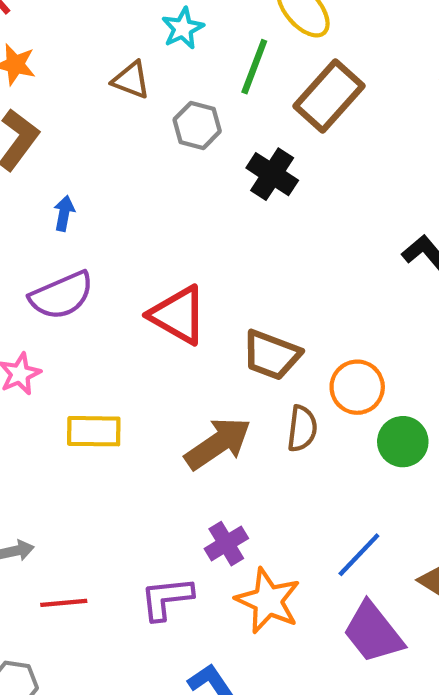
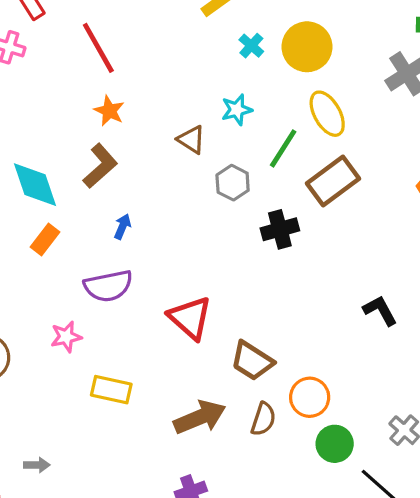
black cross: (272, 174) -> (280, 229), turned 30

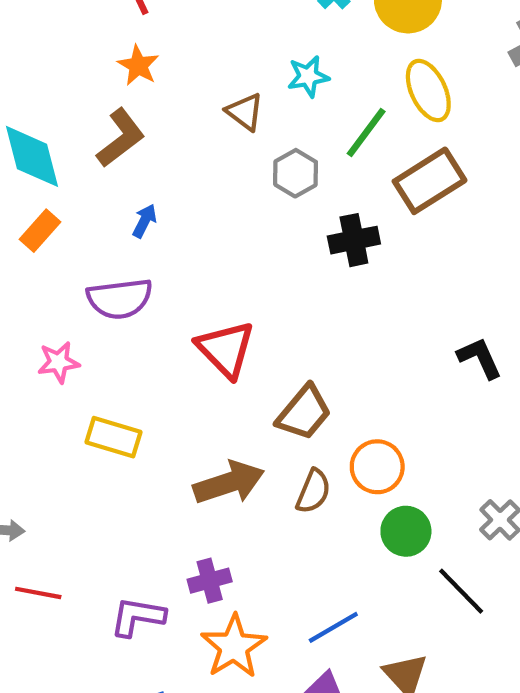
brown trapezoid: (252, 361) -> (304, 413), turned -87

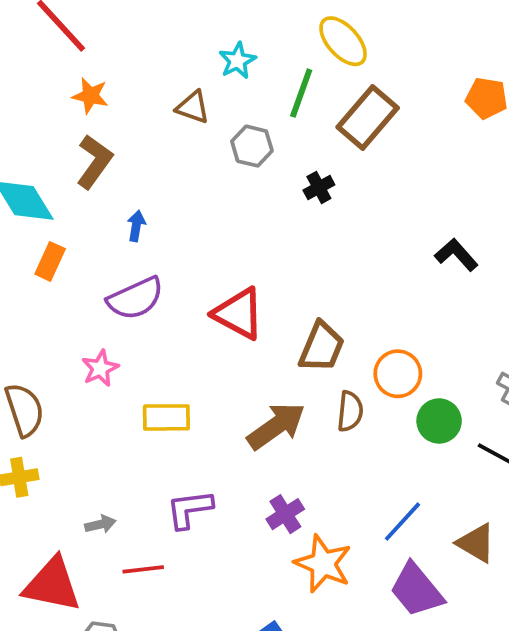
black cross: (354, 240) -> (319, 187), size x0.7
purple L-shape: (138, 617) -> (189, 509), moved

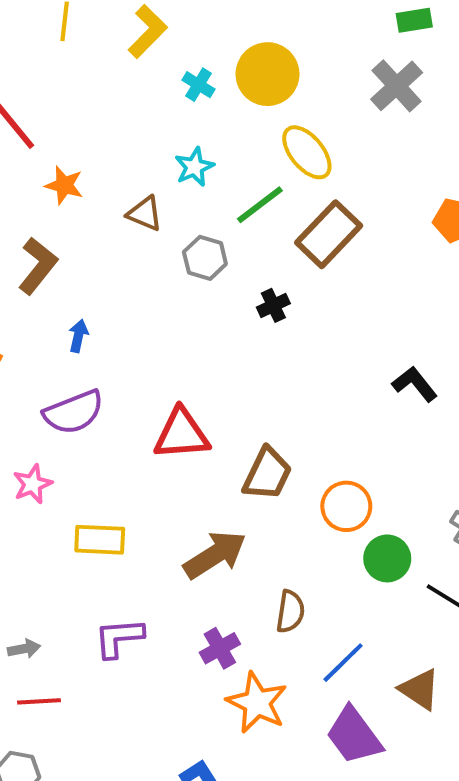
green line: (301, 93) -> (260, 205), turned 30
orange star: (90, 96) -> (64, 185), moved
red triangle: (239, 314) -> (182, 434), turned -36
brown semicircle: (350, 411) -> (290, 612), moved
red line: (143, 569) -> (39, 701), moved

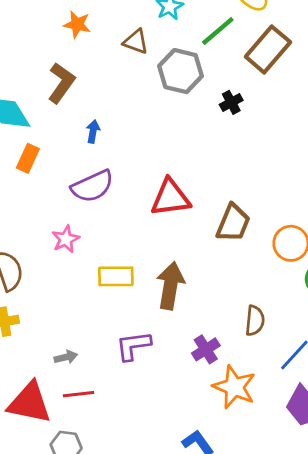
gray hexagon: (205, 258) -> (180, 71), size x1.4
brown arrow: (215, 555) -> (170, 286), moved, turned -45

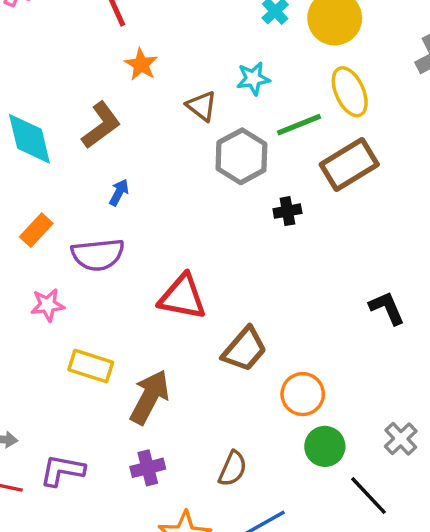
orange rectangle: (28, 158) -> (36, 230), moved
purple L-shape: (133, 346) -> (62, 470), moved
purple cross: (206, 349) -> (148, 468), moved

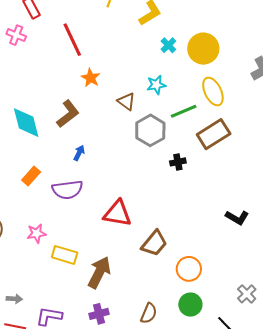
pink star: (48, 305) -> (36, 233), moved
black L-shape: (387, 308) -> (237, 218), turned 145
green circle: (325, 446) -> (190, 305), moved

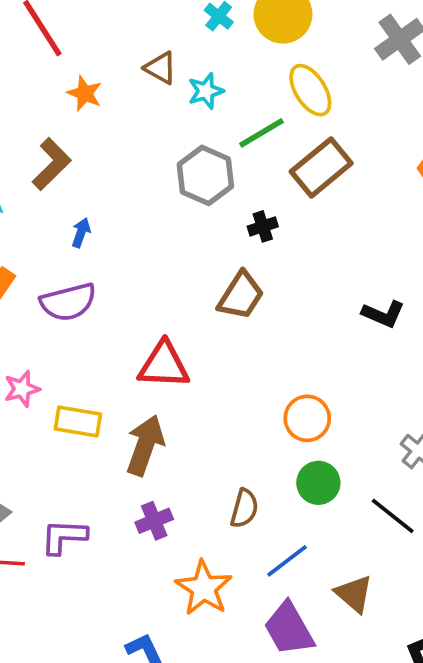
brown triangle: (126, 102) -> (161, 68), moved
red triangle: (117, 213) -> (164, 365), moved
brown trapezoid: (154, 243) -> (241, 296), moved

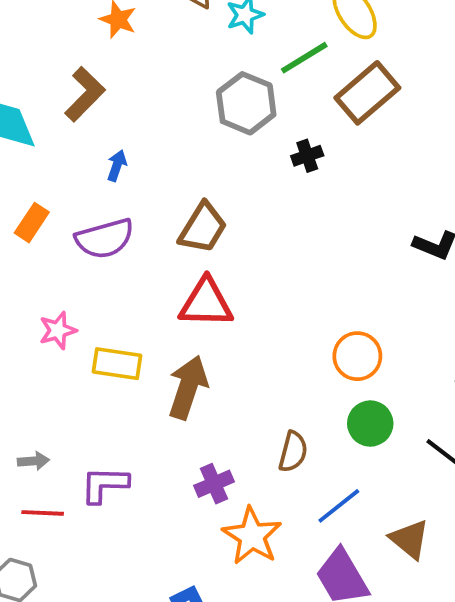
brown trapezoid: (241, 296) -> (203, 228), moved
purple cross: (154, 521) -> (214, 484), moved

